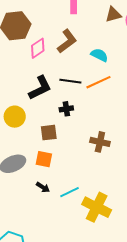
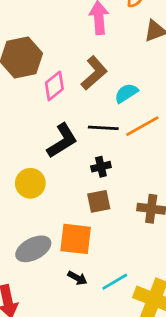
cyan semicircle: (99, 55) -> (126, 93), moved, turned -54
brown square: (49, 133) -> (99, 201), moved
orange square: (44, 159) -> (76, 239), size x1.4

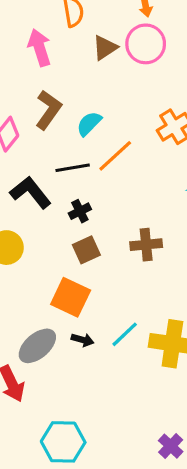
black L-shape: (62, 141) -> (31, 192), turned -84
orange square: (76, 239) -> (71, 297), turned 32
gray ellipse: (33, 249) -> (37, 346), moved

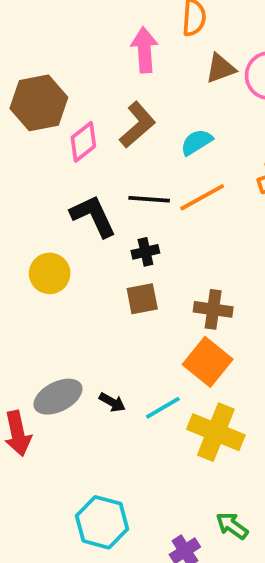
cyan semicircle: (89, 124) -> (197, 142), moved
orange square: (71, 297) -> (208, 362), moved
cyan hexagon: (63, 442) -> (102, 522), moved

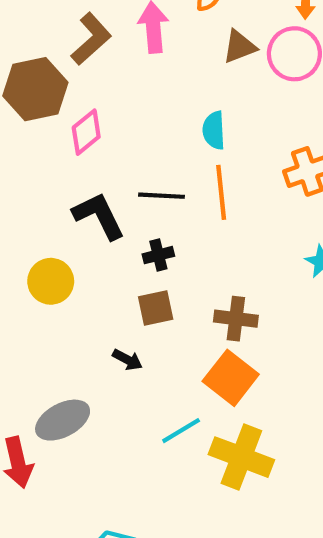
brown L-shape: (137, 125) -> (91, 39), moved
cyan semicircle: (197, 142) -> (214, 130), turned -60
orange line: (202, 197) -> (221, 192), turned -66
black arrow: (112, 402) -> (127, 360), moved

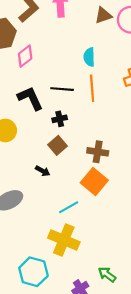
brown square: (156, 308) -> (58, 145), turned -30
yellow cross: (241, 457) -> (64, 240), moved

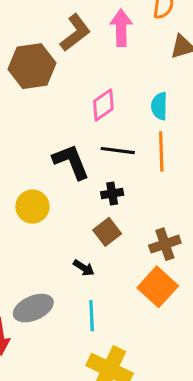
pink diamond: (25, 56) -> (103, 105), moved
brown cross: (98, 152) -> (165, 244), turned -30
cyan line: (69, 207) -> (92, 316), moved, turned -66

